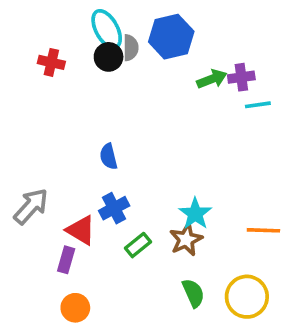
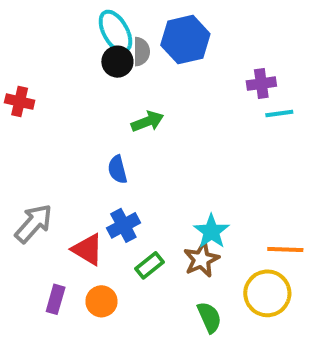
red cross: (51, 62) -> (20, 102), moved
green arrow: (212, 79) -> (147, 122), moved
purple rectangle: (66, 260) -> (56, 299), moved
yellow circle: (247, 297) -> (267, 293), moved
orange circle: (75, 308) -> (101, 301), moved

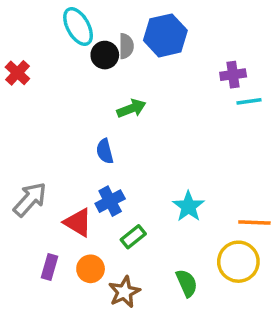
cyan ellipse: (115, 32) -> (78, 27), moved
red cross: (20, 102) -> (17, 73), moved, turned 30
brown star: (201, 259) -> (124, 292), moved

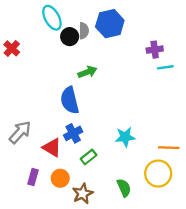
blue semicircle: (105, 151) -> (70, 100), size x1.6
cyan star: (188, 206) -> (125, 137), turned 30

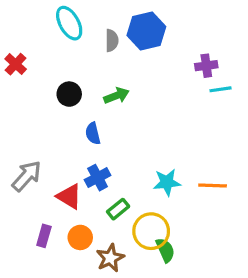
black circle: (70, 37) -> (69, 94), moved
blue semicircle: (70, 100) -> (93, 133), size x0.6
orange line: (169, 148) -> (213, 185), moved
yellow circle: (158, 174) -> (151, 231), moved

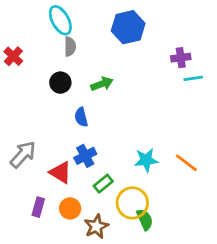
gray semicircle: (112, 40) -> (70, 47), moved
orange line: (213, 185) -> (186, 163), turned 35

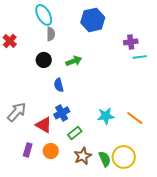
yellow circle: (132, 203) -> (124, 157), moved
brown star: (96, 226) -> (83, 156), moved

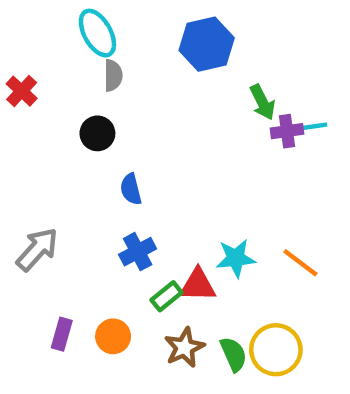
purple cross: (131, 42) -> (287, 131), moved
green arrow: (74, 61) -> (262, 102), moved, turned 84
red triangle: (44, 125) -> (198, 285), moved, turned -30

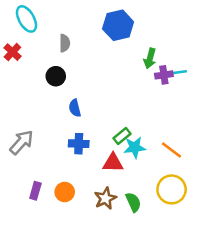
cyan ellipse: (97, 33) -> (26, 19), moved
green arrow: (262, 102) -> (150, 58), turned 42
blue cross: (138, 252) -> (79, 144), turned 30
green rectangle: (167, 296) -> (122, 136), moved
yellow circle: (276, 350) -> (172, 189), moved

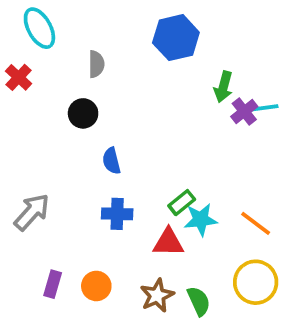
purple cross: (164, 75) -> (244, 112), turned -30

